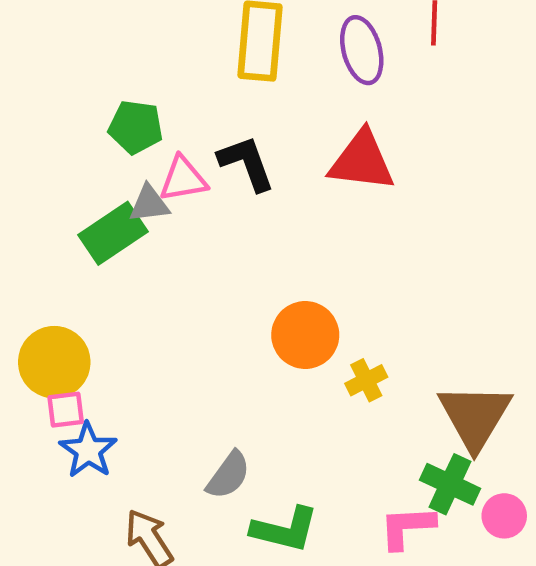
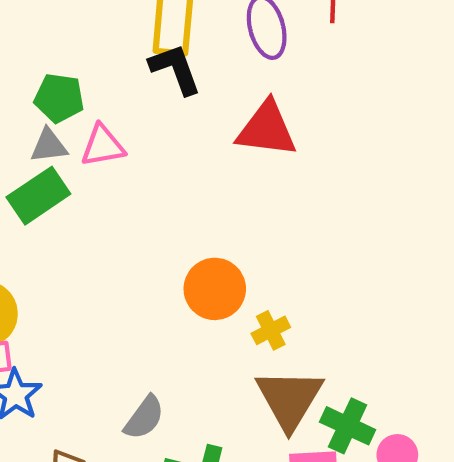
black L-shape: (246, 163) -> (175, 69), moved
gray triangle: (149, 204) -> (49, 146), moved
brown triangle: (475, 416) -> (289, 399), moved

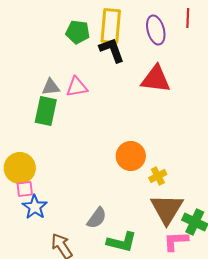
green pentagon: (59, 98) -> (78, 32), moved
green rectangle: (38, 196) -> (46, 111), turned -44

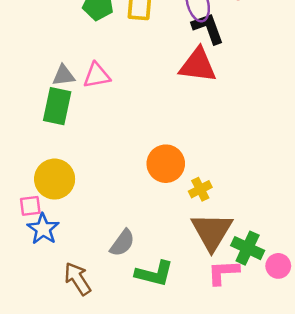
black L-shape: (112, 50) -> (208, 28), moved
yellow circle: (20, 168) -> (55, 179), moved

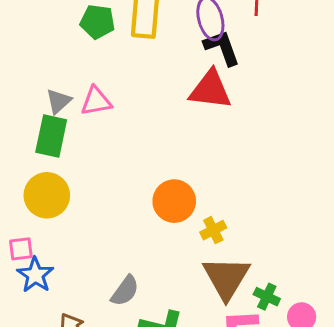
gray triangle: (64, 75) -> (58, 101), turned -35
yellow circle: (55, 179) -> (47, 195), moved
green cross: (248, 248) -> (267, 297), size x0.7

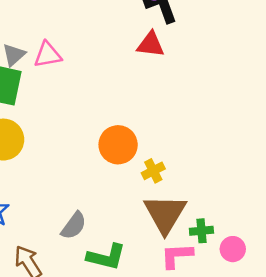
red triangle: (210, 90) -> (151, 44), size x0.7
green cross: (267, 297) -> (201, 231), turned -30

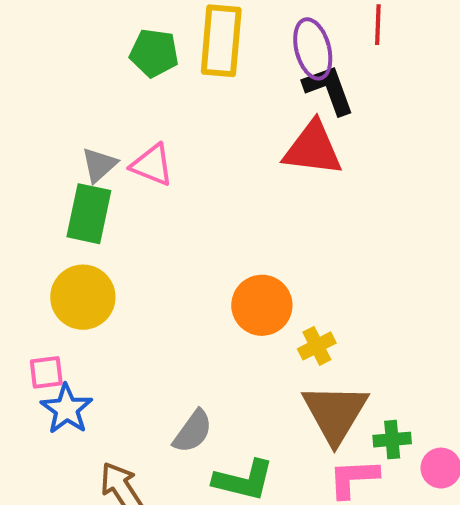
red triangle: (151, 44) -> (313, 149), size x1.4
pink triangle: (48, 55) -> (152, 165), turned 32

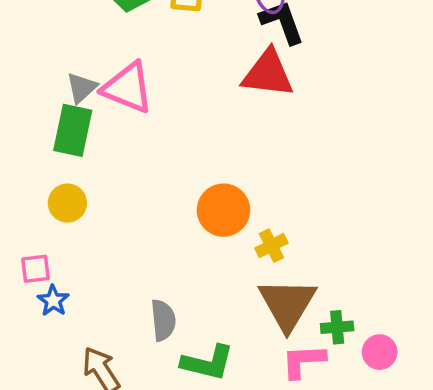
pink triangle: (152, 165) -> (128, 88), size x1.4
yellow circle: (83, 297) -> (67, 203), size x0.7
blue star: (67, 409) -> (53, 301), size x0.7
gray semicircle: (193, 431) -> (163, 320), turned -42

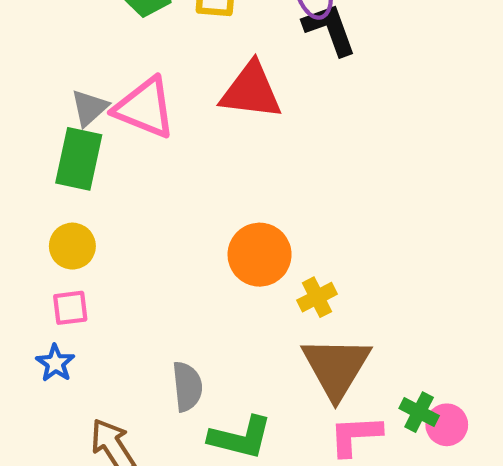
red triangle: (268, 74) -> (251, 91), moved
pink square: (35, 269) -> (70, 308), moved
green cross: (337, 327) -> (419, 412), moved, turned 32

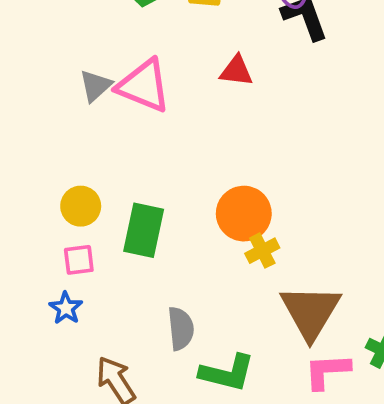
red triangle: (251, 91) -> (236, 71), size x0.6
green rectangle: (79, 159) -> (144, 230), moved
yellow cross: (317, 297) -> (262, 251), moved

